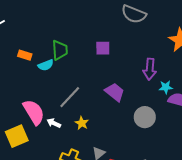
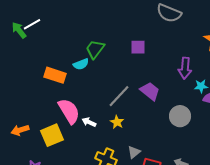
green trapezoid: (60, 50) -> (95, 49), turned -140
orange rectangle: (25, 55) -> (55, 75), moved, size x1.5
gray line: (70, 97) -> (119, 96), moved

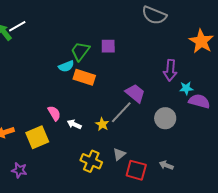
purple square: (138, 47) -> (108, 46), moved
orange rectangle: (55, 75) -> (84, 77), moved
gray line: (119, 96) -> (121, 112), moved
pink semicircle: (69, 111) -> (54, 113), size x0.6

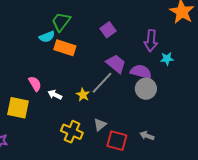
purple square: (108, 46) -> (108, 30), moved, turned -35
purple semicircle: (199, 101) -> (141, 72), moved
yellow square: (37, 137) -> (18, 108), turned 35

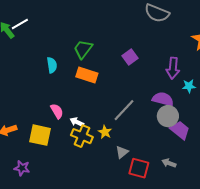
cyan semicircle: (47, 37) -> (52, 65), moved, turned -77
purple trapezoid: (116, 64) -> (180, 130), moved
yellow star: (83, 95) -> (105, 132), moved
yellow cross: (72, 132) -> (82, 136), moved

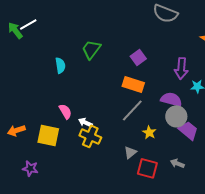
orange rectangle: (87, 75) -> (133, 84), moved
yellow star: (105, 132) -> (149, 132), moved

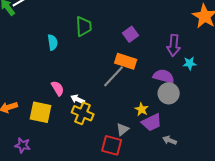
green trapezoid: (91, 49) -> (84, 26), turned 140
gray line: (132, 110) -> (114, 76), moved
purple trapezoid: (188, 130) -> (152, 122), moved, turned 115
red square: (147, 168) -> (112, 145), moved

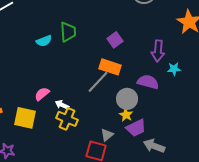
cyan semicircle: (53, 42) -> (44, 41), moved, turned 77
pink semicircle: (58, 88) -> (42, 94), turned -98
gray circle: (169, 93) -> (127, 99), moved
gray arrow: (170, 140) -> (154, 146), size x1.5

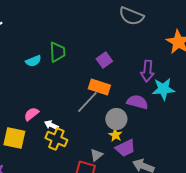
cyan star: (174, 69) -> (163, 89), size x1.6

